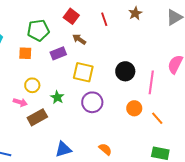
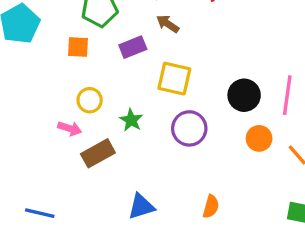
black circle: (125, 71) -> (244, 95), moved
orange semicircle: (105, 149) -> (211, 206), turned 64

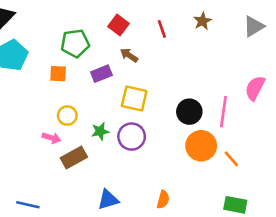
green star: (131, 120) -> (100, 131), turned 30
purple circle: (189, 128) -> (132, 137), moved
orange circle: (259, 138) -> (201, 146), size x1.5

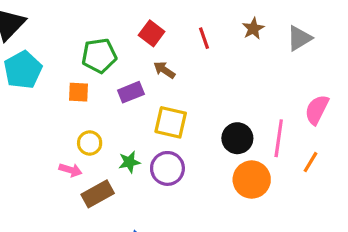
gray triangle: (254, 26) -> (299, 38), moved
orange line: (231, 159) -> (310, 162), moved, turned 72

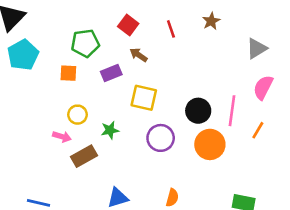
gray triangle: (299, 38) -> (257, 48), moved
purple circle: (167, 168) -> (161, 138), moved

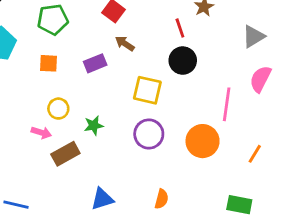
red line: (171, 29) -> (180, 28), moved
green pentagon: (85, 43) -> (53, 20), moved
yellow square: (144, 98) -> (147, 90), moved
black circle: (198, 111) -> (183, 61), moved
orange line: (258, 130) -> (255, 154), moved

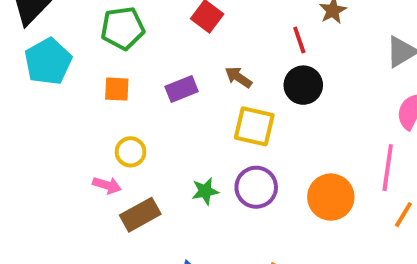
brown arrow: (125, 44) -> (239, 77), moved
pink line: (227, 104) -> (388, 168), moved
green star: (94, 126) -> (205, 191), moved

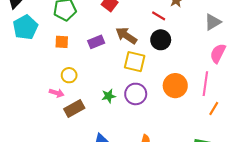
red line: (299, 40) -> (159, 16), turned -40
brown arrow: (239, 77) -> (126, 36), size x1.5
orange circle: (331, 197) -> (175, 86), moved

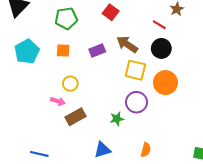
cyan pentagon: (25, 27) -> (27, 52), moved
orange circle: (175, 86) -> (165, 83), moved
green star: (109, 96) -> (117, 119), moved

